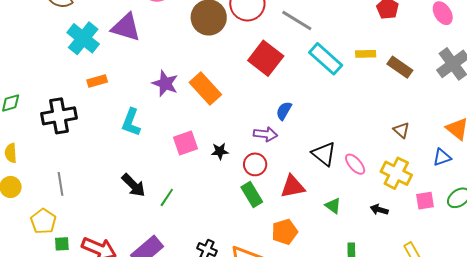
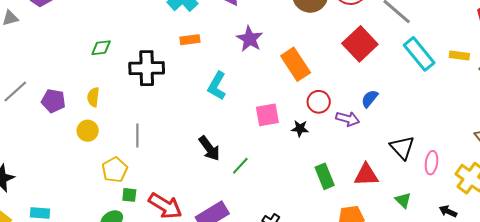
purple star: (165, 83) -> (250, 39), moved
red circle: (255, 164) -> (319, 102), moved
pink ellipse: (355, 164) -> (431, 163), turned 40

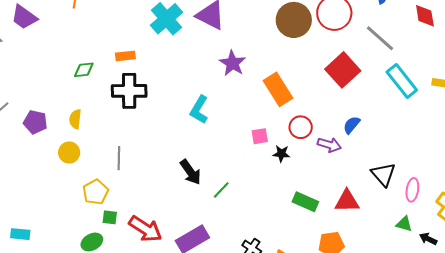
orange rectangle: (190, 40) -> (125, 56), moved
pink square: (267, 115) -> (260, 136), moved, size x0.7
green rectangle: (325, 176) -> (305, 202), turned -45
green triangle: (403, 200) -> (404, 224), moved, turned -30

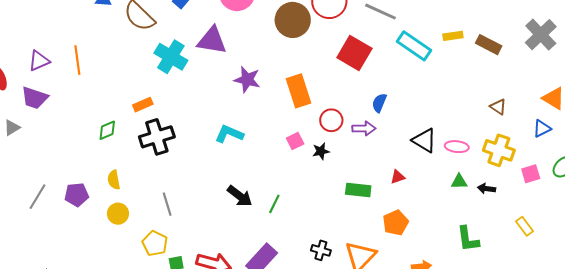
orange rectangle: (278, 89) -> (298, 91), turned 32
cyan L-shape: (199, 110) -> (229, 134), turned 100
pink ellipse: (412, 190) -> (457, 147), turned -75
red triangle: (347, 201) -> (398, 177), size x0.6

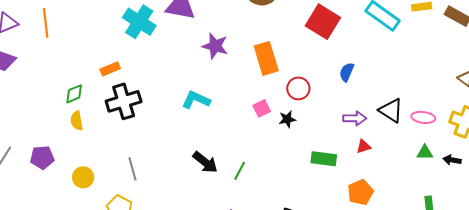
purple arrow: (364, 128) -> (355, 118), moved
yellow semicircle: (114, 180) -> (77, 121), moved

